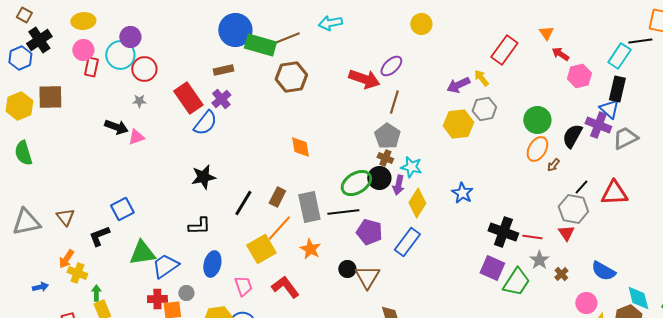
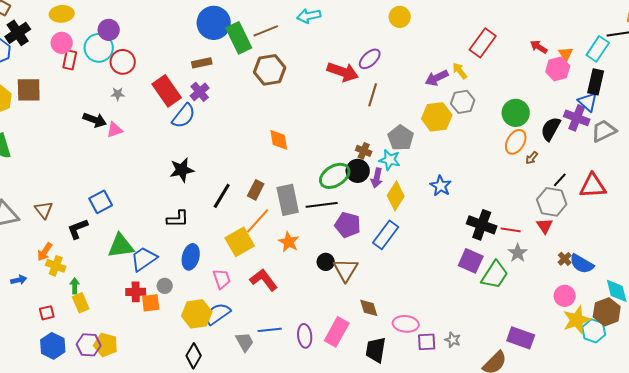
orange triangle: (546, 33) -> (566, 54), moved
green rectangle: (260, 45) -> (239, 38), turned 48
gray pentagon: (387, 136) -> (401, 138), moved
brown cross: (561, 274) -> (565, 259), moved

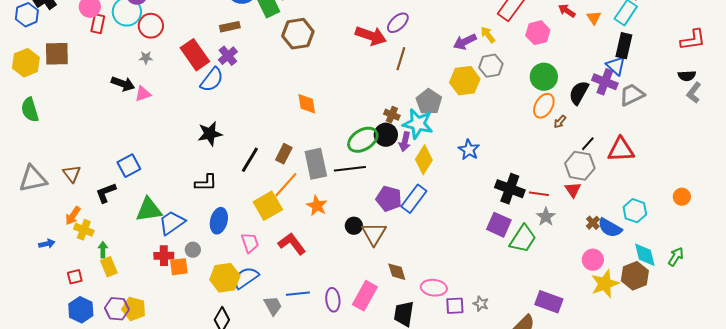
pink hexagon: (558, 69) -> (538, 33), moved
cyan star: (390, 160) -> (418, 124), size x1.4
purple pentagon: (348, 225) -> (389, 199), moved
cyan hexagon: (594, 331) -> (635, 211), moved

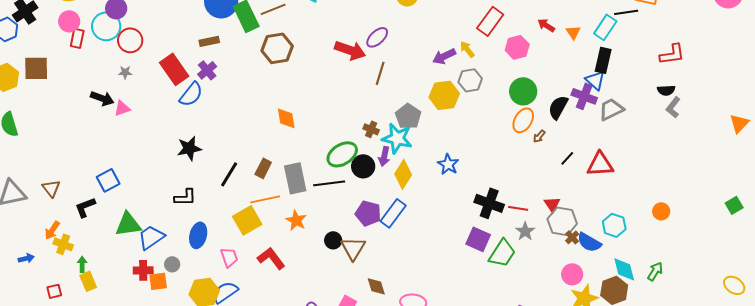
black circle: (386, 135) -> (363, 166), moved
gray hexagon: (580, 166) -> (562, 221), moved
orange line: (286, 185) -> (265, 199), turned 36

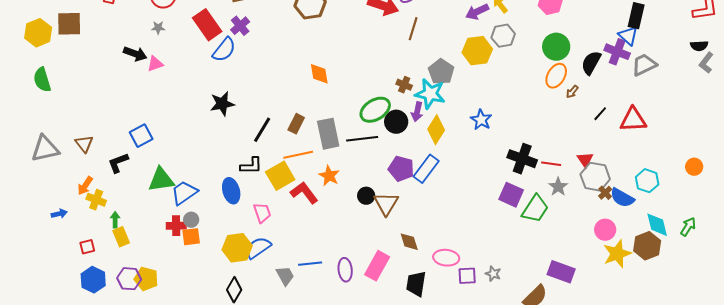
black L-shape: (185, 197) -> (251, 166), moved
blue ellipse: (198, 235) -> (231, 191), turned -30
red L-shape: (271, 258) -> (304, 193), moved
gray circle: (172, 264) -> (191, 220), moved

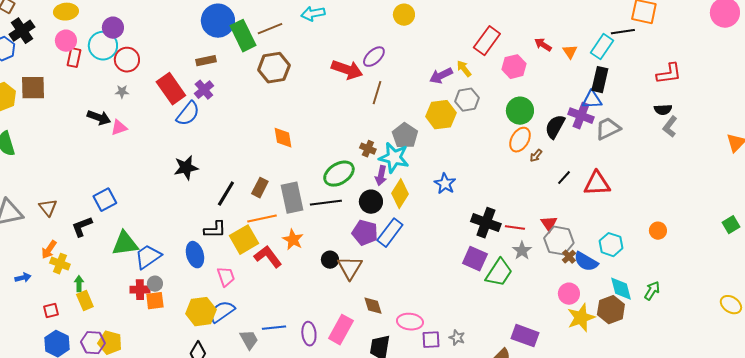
blue triangle: (628, 36) -> (592, 100), turned -45
black circle: (396, 122) -> (371, 202), moved

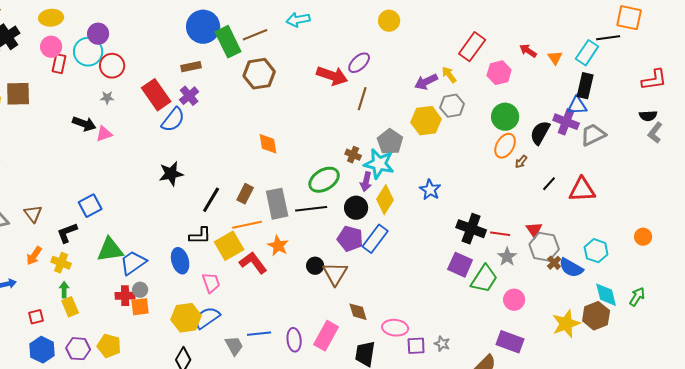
yellow cross: (60, 264) -> (61, 263), moved
pink circle: (569, 294) -> (514, 300), moved
yellow pentagon: (110, 343) -> (109, 346), moved

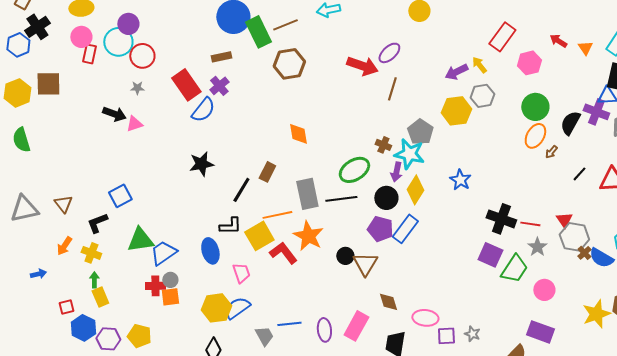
brown rectangle: (245, 194) -> (267, 172), moved
orange star: (278, 246) -> (308, 236), size x1.4
blue hexagon: (42, 350) -> (83, 328), moved

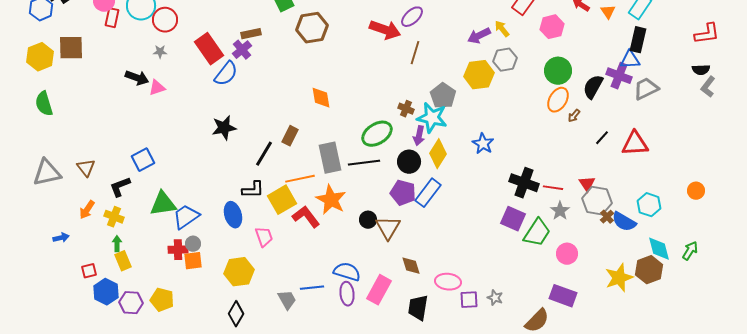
brown rectangle: (221, 57) -> (251, 34), moved
blue semicircle: (237, 308) -> (347, 272), moved, turned 52

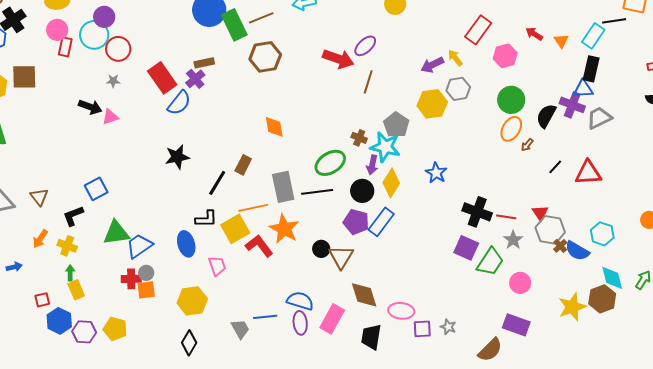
brown diamond: (411, 266) -> (364, 295), size x1.4

